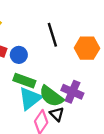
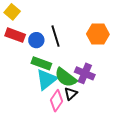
black line: (52, 35) -> (56, 36), moved
black triangle: (57, 114) -> (71, 94), turned 32

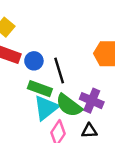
black line: (56, 36) -> (59, 71), moved
black triangle: (71, 94) -> (89, 131), moved, turned 40

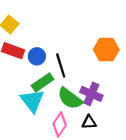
green rectangle: (40, 89) -> (43, 82), turned -55
cyan triangle: (46, 108) -> (32, 101), moved, turned -30

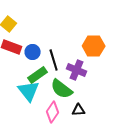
purple cross: (91, 94) -> (77, 70), moved

